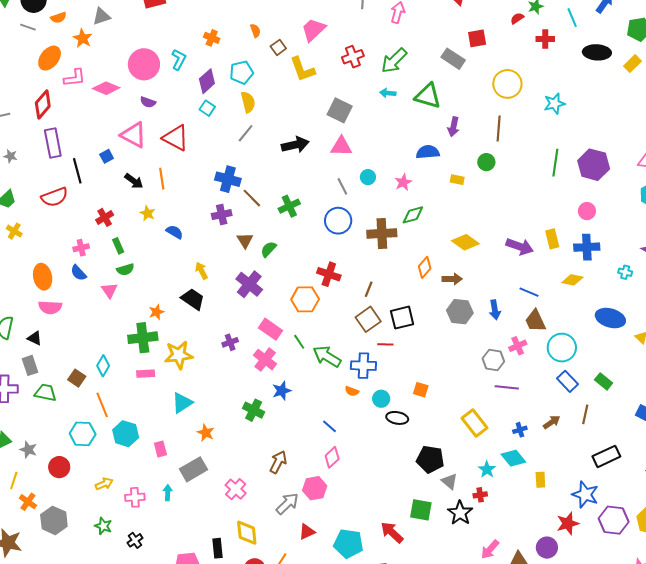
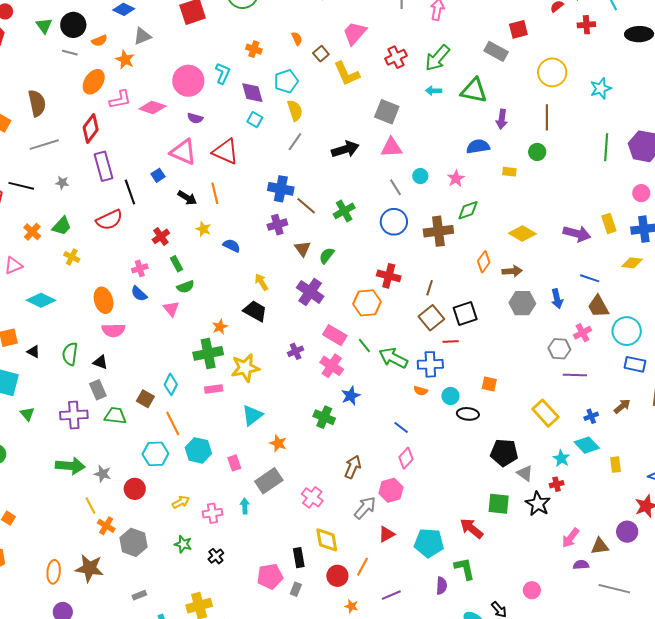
purple diamond: (207, 81) -> (252, 93), turned -60
blue rectangle: (568, 381) -> (635, 364), turned -30
yellow line: (14, 480) -> (90, 506), turned -42

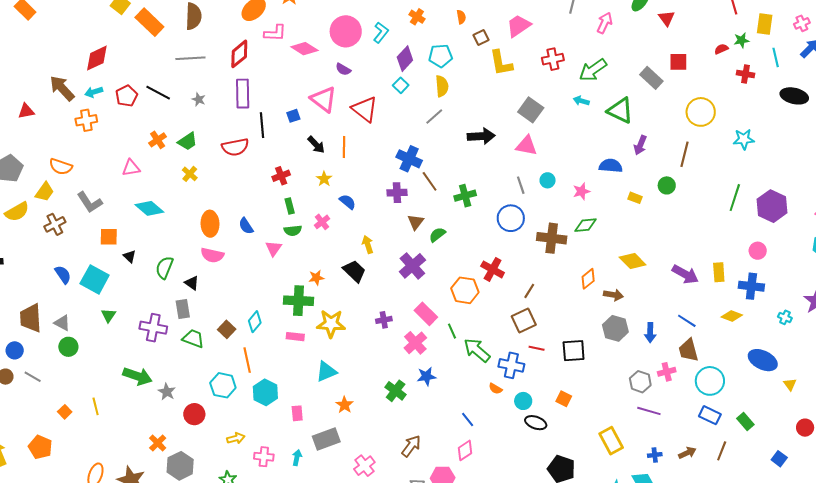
purple diamond: (252, 93) -> (405, 59), turned 45
pink cross: (140, 268) -> (322, 222), moved, turned -35
black square: (465, 313) -> (574, 351), moved
yellow line: (90, 506) -> (96, 406), moved

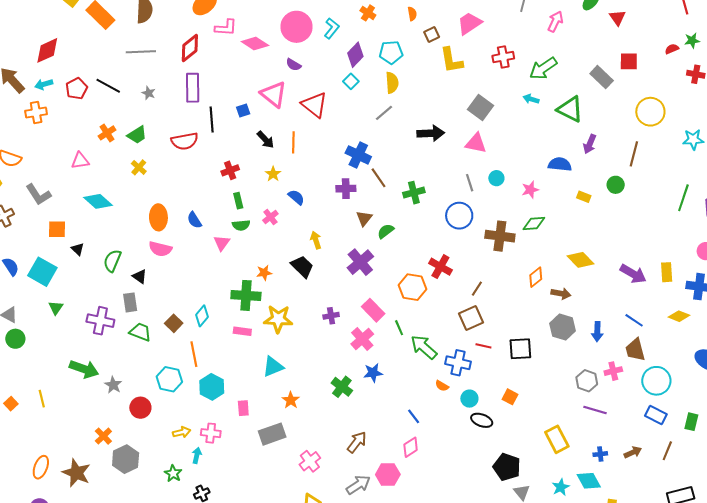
green rectangle: (745, 421) -> (691, 422), turned 54
pink cross: (264, 457) -> (211, 433), moved
cyan arrow: (297, 458) -> (197, 455), moved

